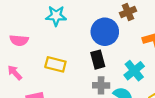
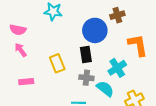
yellow rectangle: (55, 64) -> (57, 63), moved, turned 48
pink arrow: (15, 73) -> (21, 50), moved

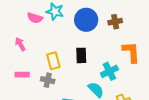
pink semicircle: (18, 30) -> (35, 18), moved
blue circle: (95, 30) -> (86, 20), moved
gray cross: (86, 78) -> (48, 80), moved

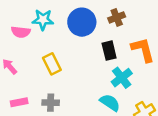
black rectangle: (81, 55) -> (109, 51), moved
yellow rectangle: (53, 61) -> (52, 64), moved

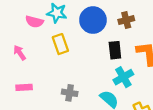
yellow rectangle: (52, 64) -> (60, 44), moved
gray cross: (51, 103) -> (70, 93), moved

